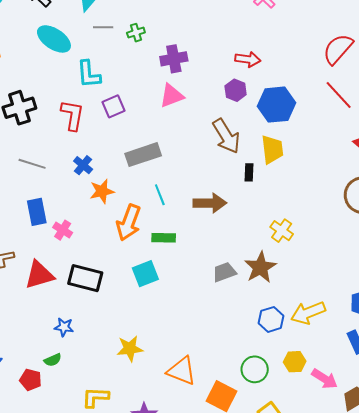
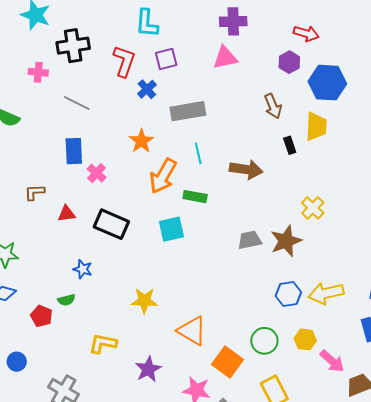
brown arrow: (226, 136) -> (273, 106), size x0.7
blue cross: (83, 165) -> (147, 89), moved
black rectangle: (249, 172) -> (290, 145), turned -30
orange star: (102, 191) -> (141, 141), turned -30
red triangle: (39, 275) -> (67, 214), size x0.6

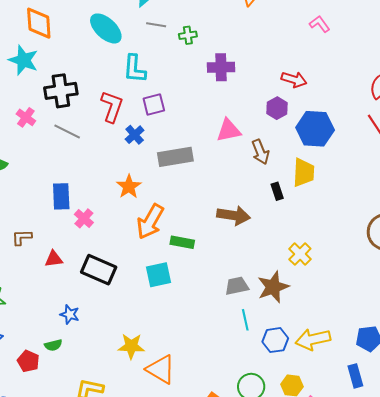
pink triangle: (225, 58) -> (229, 130), moved
pink cross: (38, 72) -> (26, 117), turned 30
gray line: (77, 103) -> (67, 131), moved
cyan line: (198, 153) -> (245, 320), moved
orange triangle: (192, 331) -> (161, 369), moved

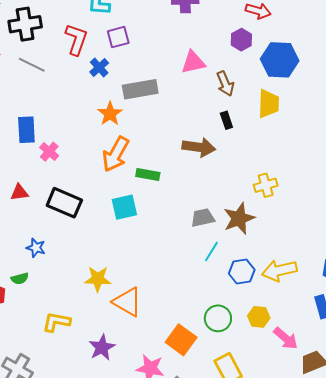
orange star: (129, 186) -> (110, 114), moved
black rectangle: (277, 191) -> (226, 120), moved
yellow cross: (300, 254) -> (266, 185), turned 30
cyan line: (245, 320) -> (211, 252), turned 45

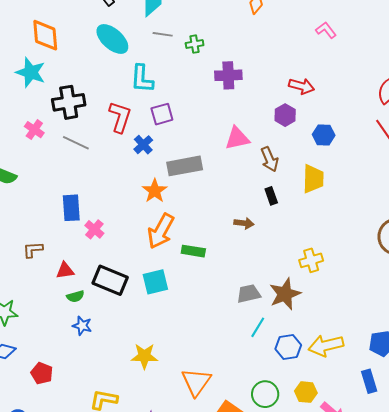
blue hexagon: (280, 60) -> (324, 135), size x0.6
brown arrow: (199, 147) -> (244, 223), size x0.6
cyan square: (124, 207) -> (155, 282), moved
green semicircle: (20, 279) -> (75, 296), moved
orange triangle: (127, 302) -> (196, 382), moved, turned 36

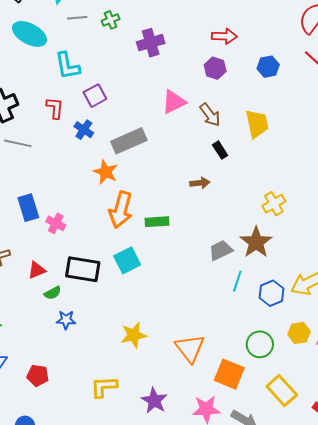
red L-shape: (120, 117) -> (55, 108), size x0.7
blue hexagon: (324, 135) -> (268, 67), moved

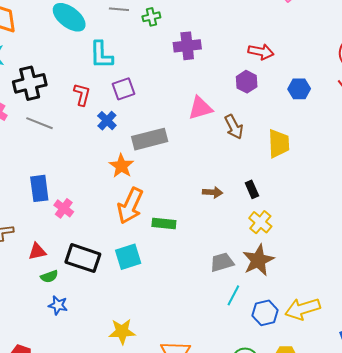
black rectangle: (220, 150) -> (252, 189), moved
yellow cross: (274, 204) -> (260, 222), moved, turned -30

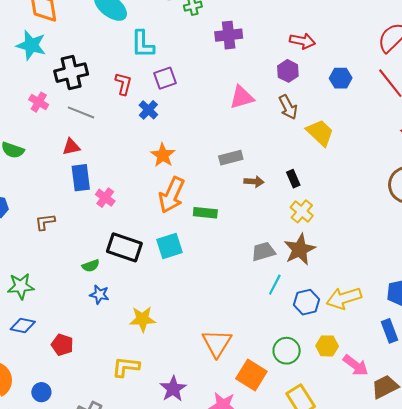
brown arrow: (234, 127) -> (288, 107), moved
gray rectangle: (150, 139) -> (231, 158), moved, size x0.7
yellow trapezoid: (279, 143) -> (320, 133), turned -44
red triangle: (37, 251) -> (71, 147), moved
yellow star: (122, 332) -> (143, 319), moved

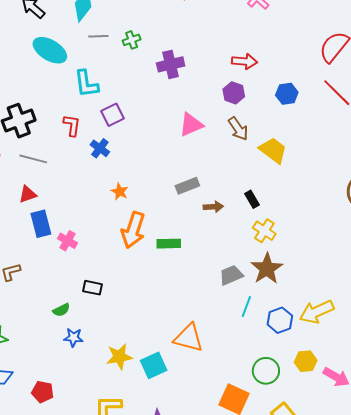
orange star: (163, 155) -> (120, 192), size x0.7
cyan square: (170, 246) -> (154, 365), moved
black rectangle: (124, 247) -> (92, 288), size x0.6
orange triangle: (217, 343) -> (189, 338), moved, turned -40

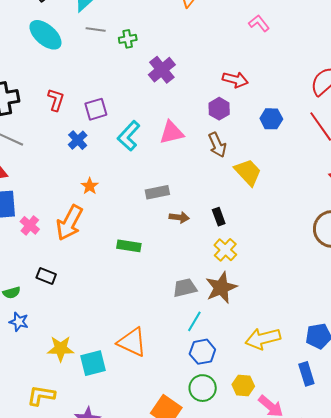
purple cross: (171, 64) -> (162, 70), turned -36
cyan L-shape: (86, 84) -> (129, 136), moved, turned 40
red L-shape: (72, 125) -> (56, 100), moved
orange arrow: (133, 230) -> (70, 223), moved
blue hexagon: (280, 320) -> (202, 352), moved

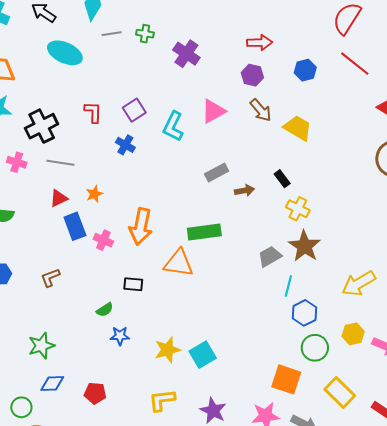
green cross: (128, 39) -> (145, 34), turned 36
orange star: (90, 186) -> (94, 194), moved, turned 30
green rectangle: (129, 246) -> (204, 232), size x1.4
orange triangle: (132, 342) -> (179, 263), moved

